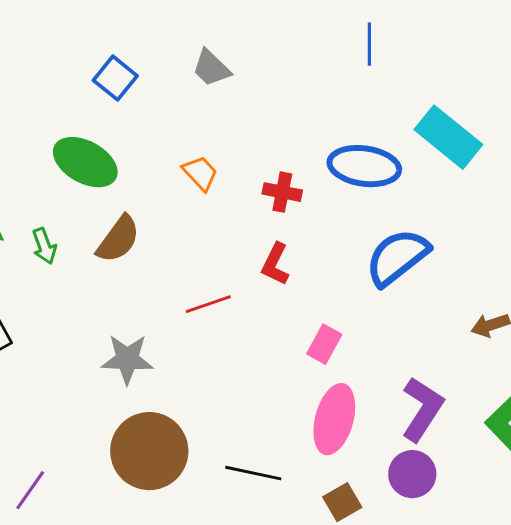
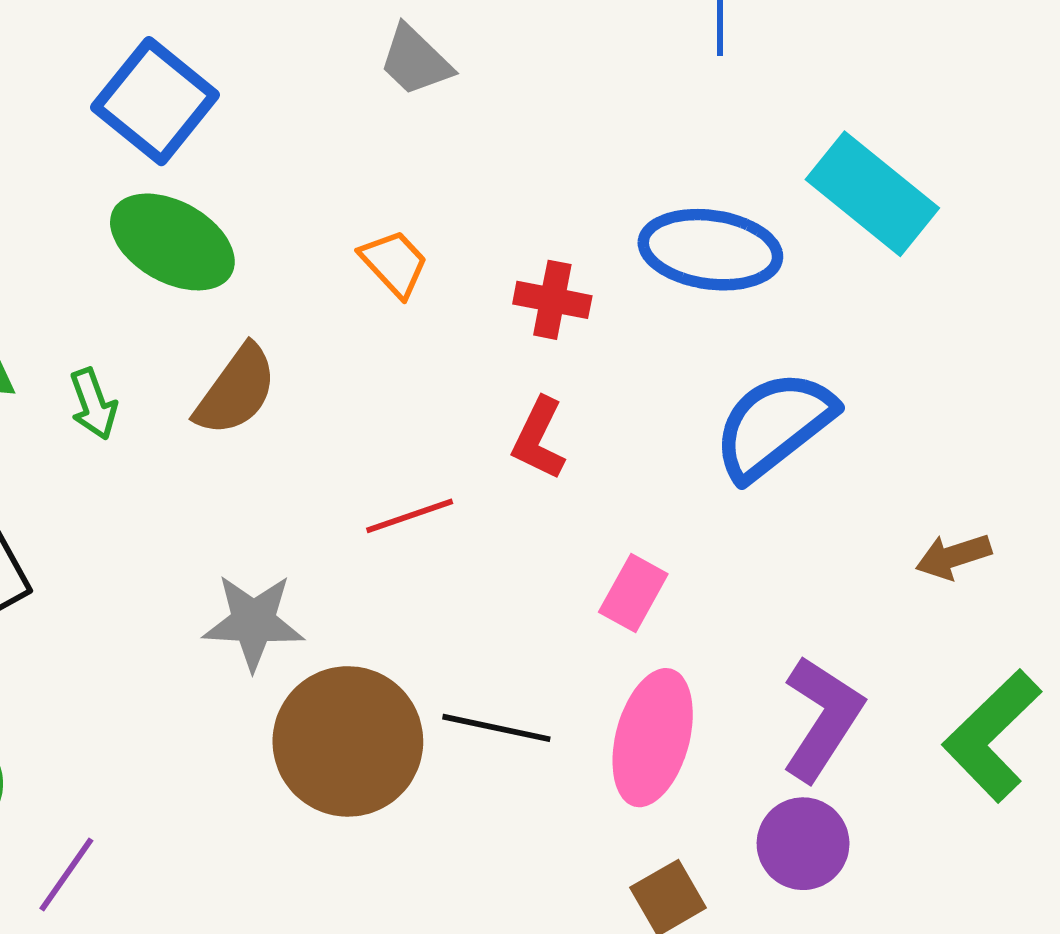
blue square: (115, 78) -> (155, 101), moved, size x1.4
brown circle: (149, 451) -> (348, 741), moved
black line: (253, 473) -> (496, 728), moved

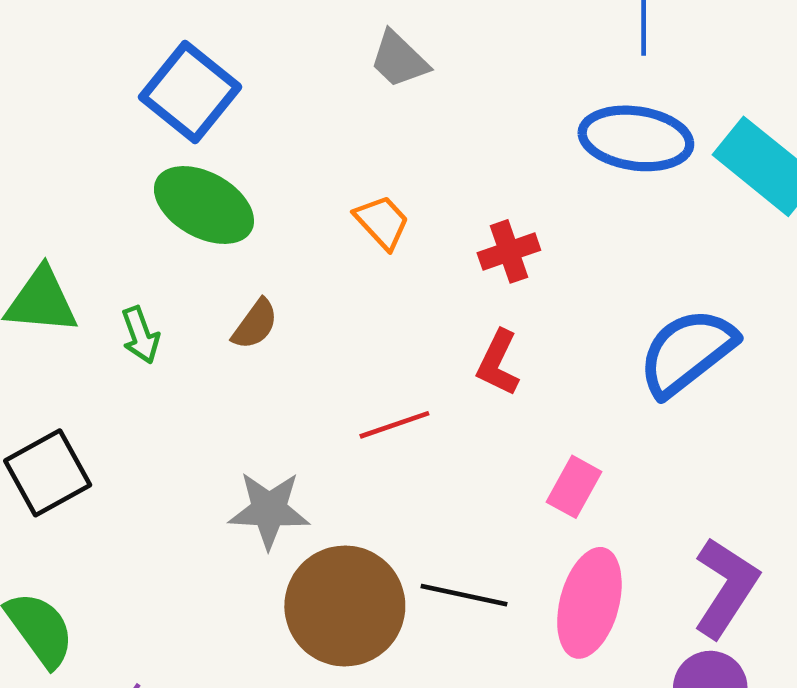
blue ellipse: (710, 250) -> (636, 138), moved
red cross: (552, 300) -> (509, 251), turned -30
brown semicircle: (236, 390) -> (255, 324), size x0.7

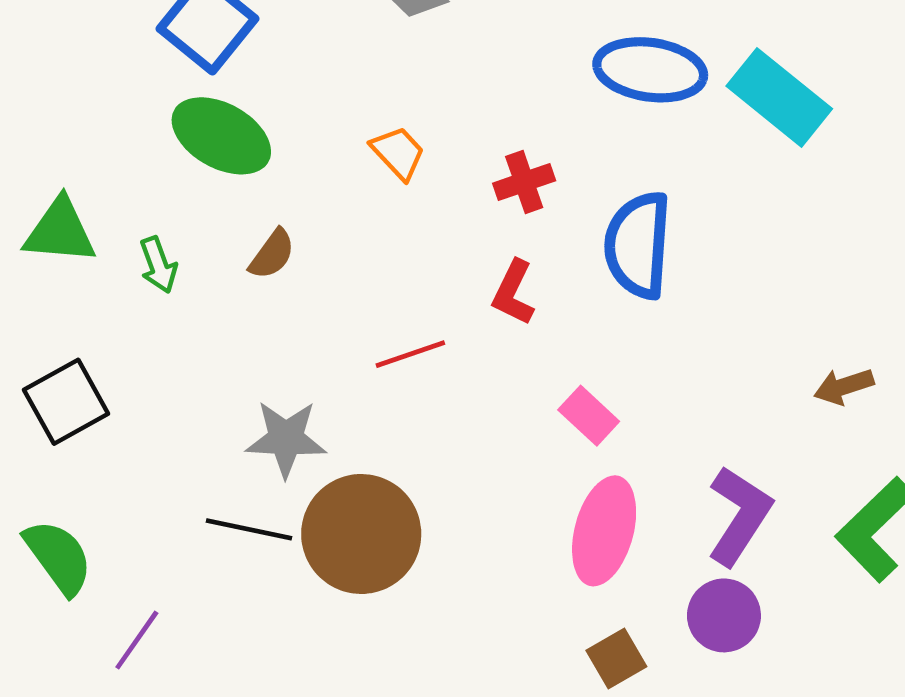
blue semicircle: (687, 352) -> (638, 245), moved, turned -48
pink rectangle: (574, 487) -> (589, 416), turned -76
black line: (464, 595) -> (249, 529), moved

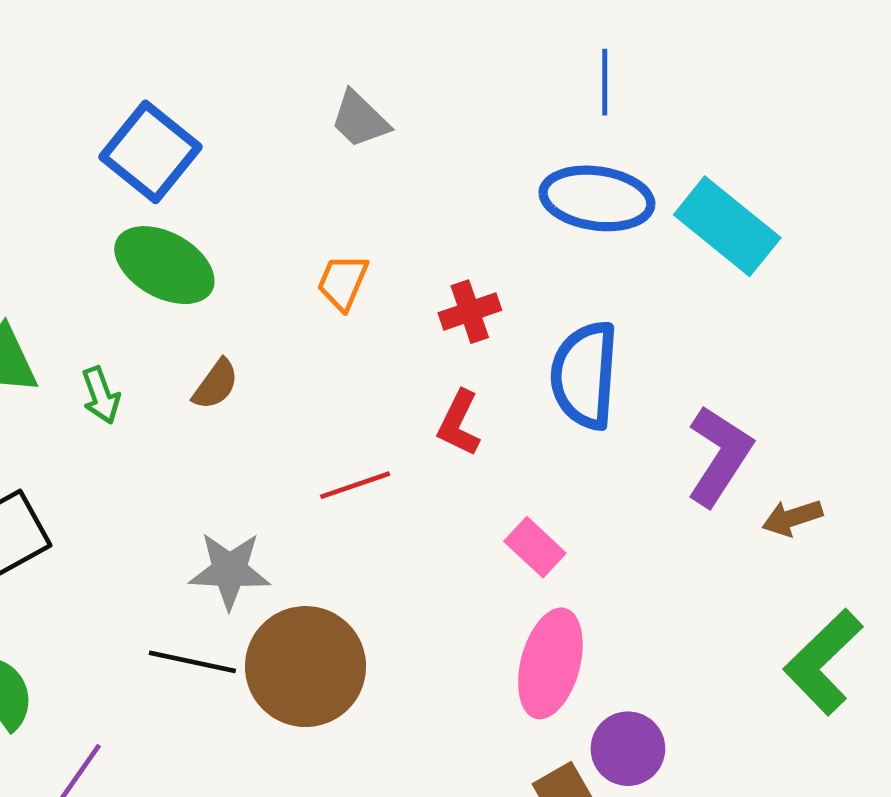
orange trapezoid: (398, 153) -> (343, 282), turned -114
purple L-shape: (739, 516) -> (719, 456), moved
purple circle: (724, 615) -> (628, 749), moved

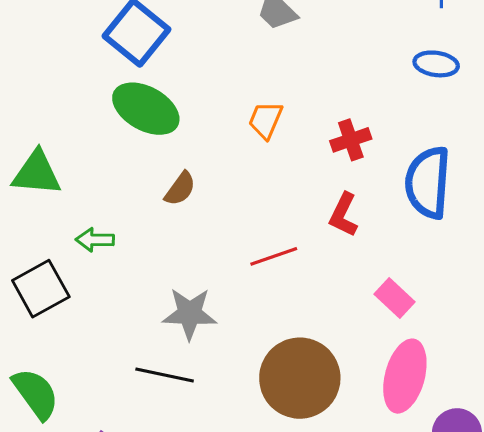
blue ellipse: (597, 198) -> (436, 64), size x0.6
green arrow: (101, 395) -> (95, 240), moved, turned 111
brown circle: (306, 667) -> (300, 378), moved

